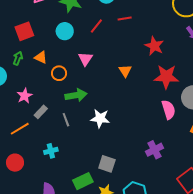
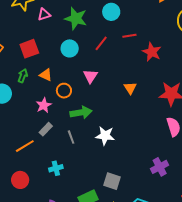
red star: (154, 46) -> (152, 52), moved
pink star: (25, 96) -> (44, 105), moved

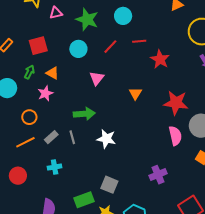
orange circle: (64, 91) -> (29, 117), moved
pink star: (44, 105) -> (45, 93), moved
gray rectangle: (46, 129) -> (51, 137), moved

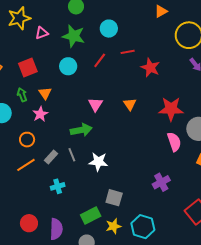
green arrow: (29, 72) -> (22, 95), turned -40
orange triangle: (52, 73) -> (45, 93), turned 32
pink triangle: (97, 78) -> (95, 105), moved
white star: (106, 139) -> (98, 162), moved
red circle: (18, 176) -> (29, 223), moved

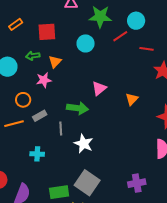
green star: (74, 36) -> (100, 17), turned -30
red line: (100, 60) -> (120, 36), moved
green arrow: (22, 95) -> (33, 56), turned -96
gray rectangle: (51, 157) -> (40, 116), moved
gray square: (114, 198) -> (87, 183), size x1.4

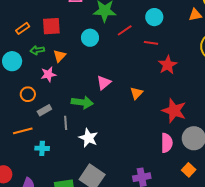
cyan circle: (136, 21) -> (154, 17), moved
orange rectangle: (16, 24) -> (23, 28), moved
orange line: (14, 124) -> (23, 131), moved

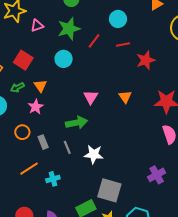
red square: (51, 26) -> (23, 60), turned -36
red star: (168, 65) -> (146, 60), turned 30
gray rectangle: (44, 110) -> (43, 142), turned -64

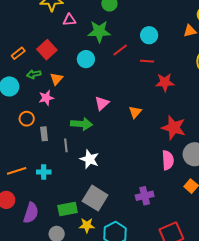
orange line: (29, 169) -> (17, 171), moved

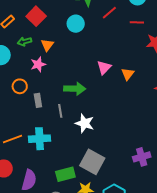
pink triangle: (102, 103) -> (104, 67), moved
cyan cross: (44, 172) -> (40, 139), size x1.5

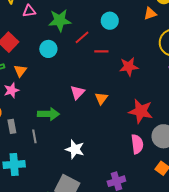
red line: (137, 22) -> (101, 51), moved
white star: (85, 123) -> (75, 149), moved

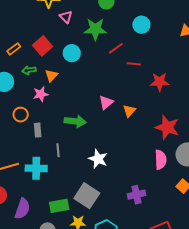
pink triangle: (29, 11) -> (66, 17), turned 48
cyan circle: (110, 21) -> (141, 25), moved
cyan circle: (48, 49) -> (72, 53), moved
gray line: (34, 136) -> (58, 150), moved

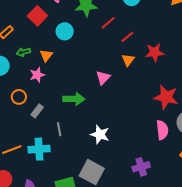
red square: (42, 46) -> (37, 16), moved
red line: (134, 64) -> (127, 37), turned -40
orange triangle: (129, 111) -> (128, 60), moved
gray rectangle: (38, 130) -> (37, 111), turned 48

